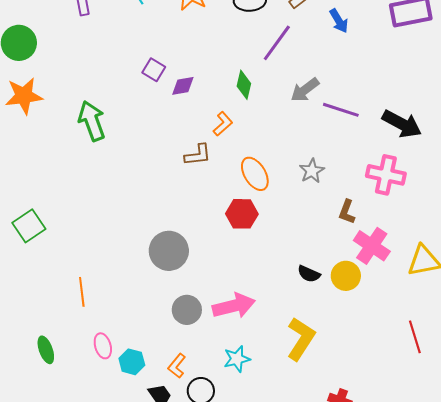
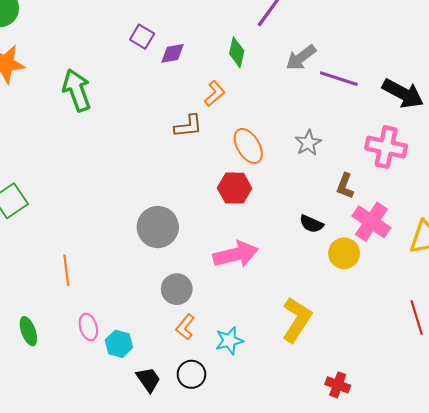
black semicircle: (309, 274) -> (311, 224), moved
pink arrow: (234, 306) -> (236, 254), moved
orange L-shape: (177, 366) -> (185, 327), moved

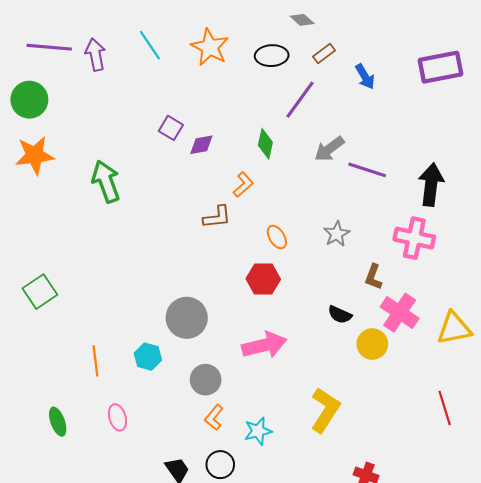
black arrow: (403, 93) -> (431, 185), turned -111
orange ellipse: (248, 146) -> (277, 237), size x0.7
cyan hexagon: (119, 344) -> (148, 357), moved

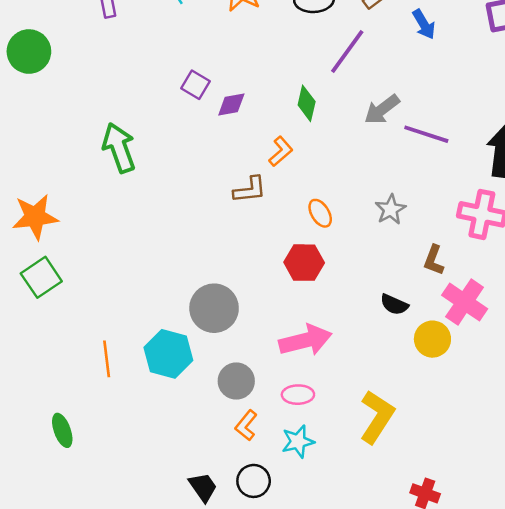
orange star: (35, 155) -> (35, 217), moved
cyan hexagon: (148, 357) -> (168, 354), size x1.5
pink ellipse: (117, 417) -> (298, 395), moved, turned -75

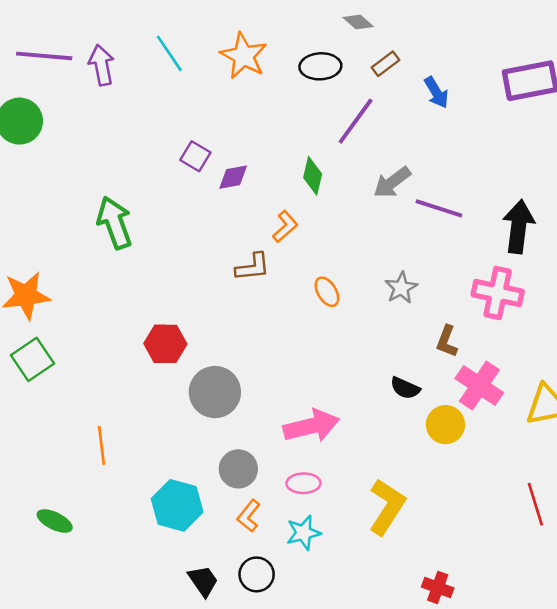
red hexagon: (304, 263) -> (165, 344), moved
cyan hexagon: (168, 354) -> (177, 505), moved
green ellipse: (62, 430) -> (55, 521), turned -44

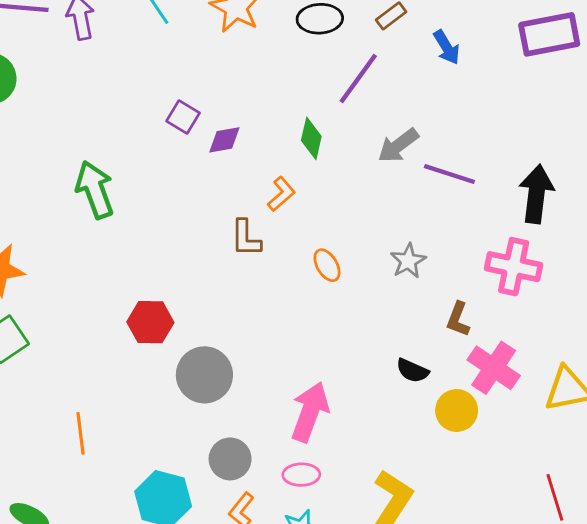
brown L-shape: (253, 267) -> (246, 238), turned 96
pink arrow: (311, 426) -> (310, 412), turned -56

